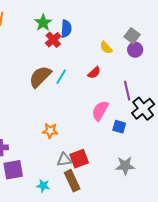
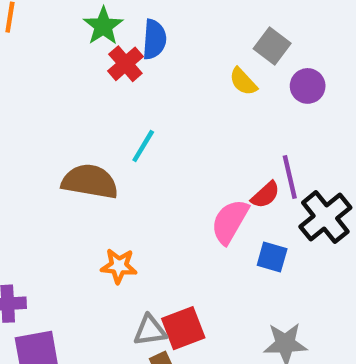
gray square: (132, 36) -> (272, 46), moved
red semicircle: (94, 73) -> (265, 195), moved
brown semicircle: (40, 77) -> (90, 182), moved, turned 55

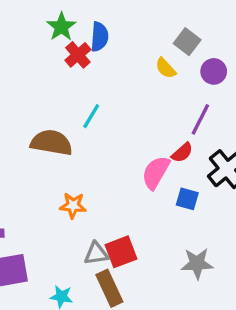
purple line: (290, 177) -> (200, 119), moved, turned 40

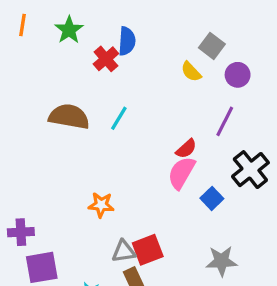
green star: (61, 27) -> (69, 30), moved
brown semicircle: (51, 143) -> (69, 117), moved
red semicircle: (182, 153) -> (186, 149), moved
blue square: (187, 199) -> (212, 198), turned 30

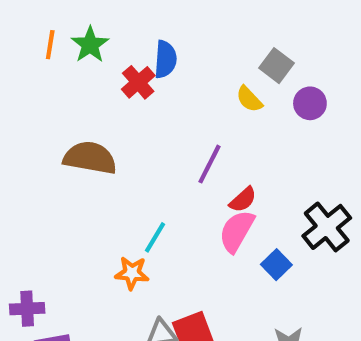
orange line: (22, 25) -> (50, 45), moved
cyan line: (119, 118) -> (155, 237), moved
purple line: (225, 121) -> (209, 164), moved

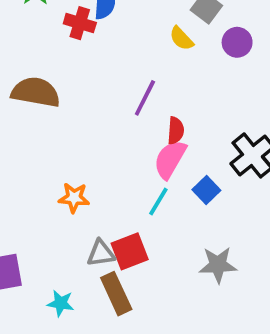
red cross: (138, 82) -> (80, 23), turned -32
red semicircle: (243, 200) -> (176, 131), turned -44
cyan line: (155, 237) -> (158, 202), moved

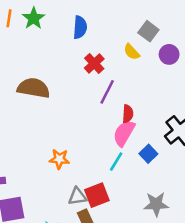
red cross: (80, 23) -> (94, 63), moved, turned 30

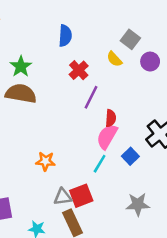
green star: (34, 18) -> (21, 66), moved

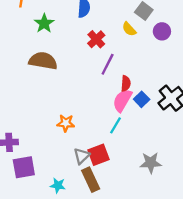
green star: (21, 66) -> (44, 23), moved
blue square: (130, 156) -> (142, 99), moved
gray triangle: (63, 197) -> (82, 156), turned -36

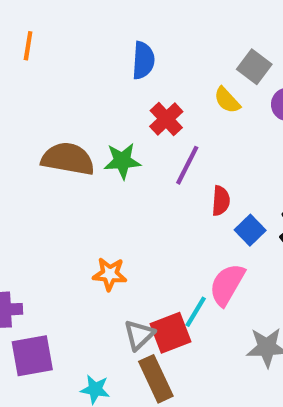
green star: (44, 23) -> (122, 161), moved, turned 30
pink semicircle: (122, 100) -> (227, 285), moved
cyan line: (116, 125) -> (196, 312), moved

